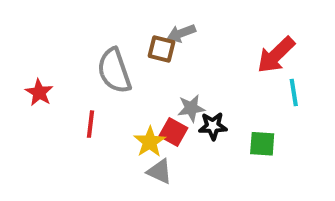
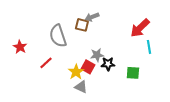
red line: (90, 124) -> (46, 63), turned 40

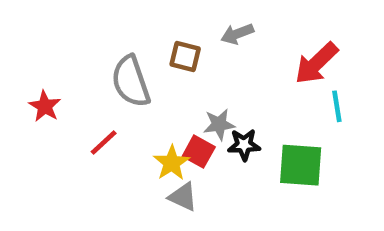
gray arrow: (92, 17) -> (237, 34), moved
green square: (133, 73) -> (301, 165), size x1.5

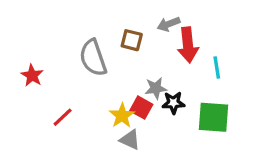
red arrow: (316, 63) -> (188, 45), moved, turned -52
cyan line: (337, 106) -> (217, 67), moved
red line: (104, 143) -> (63, 117), moved

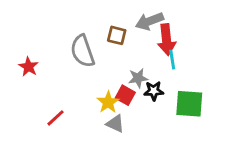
gray arrow: (169, 24) -> (149, 21), size x1.4
cyan line: (217, 67) -> (172, 60), moved
red line: (63, 117) -> (55, 118), moved

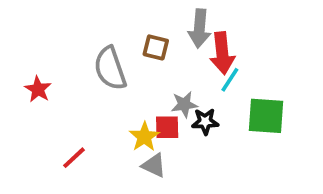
gray arrow: (149, 21) -> (199, 28), turned -64
cyan line: (172, 60) -> (230, 80), turned 42
red square: (125, 95) -> (167, 127), turned -30
green square: (189, 104) -> (266, 116), moved

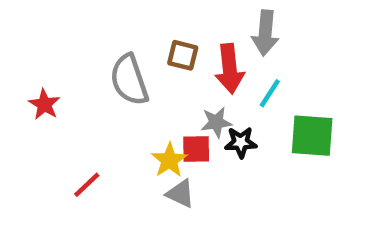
gray arrow: (199, 28) -> (265, 33), moved
red arrow: (222, 53) -> (230, 69), moved

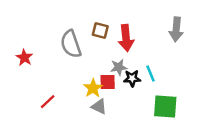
gray arrow: (265, 33) -> (176, 29), moved
cyan line: (270, 93) -> (151, 73), moved, turned -56
green square: (312, 136) -> (165, 107), moved

